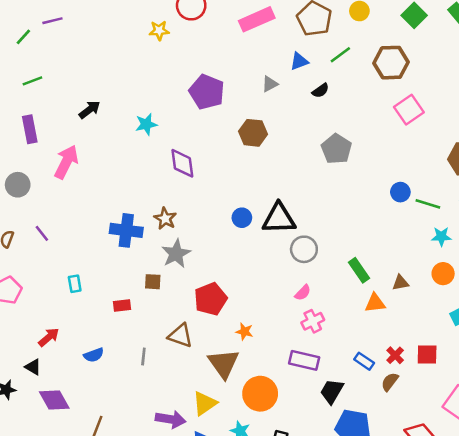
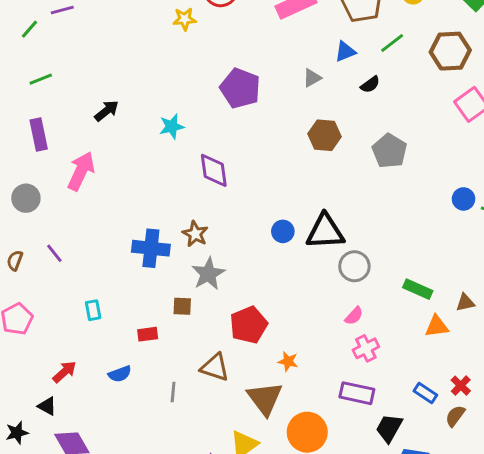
brown hexagon: (253, 133) -> (324, 135), moved
green rectangle: (359, 270) -> (418, 289), turned -30
blue semicircle: (94, 355) -> (120, 374), moved

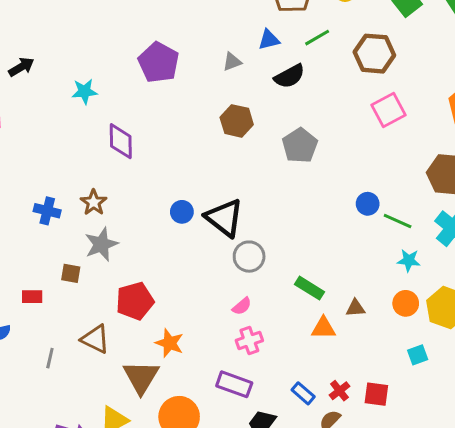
black semicircle: (370, 85) -> (289, 76), size x1.5
black triangle: (325, 232) -> (224, 218), turned 33
blue cross: (151, 248) -> (47, 211), size x0.7
orange star: (288, 361) -> (169, 343), size x1.4

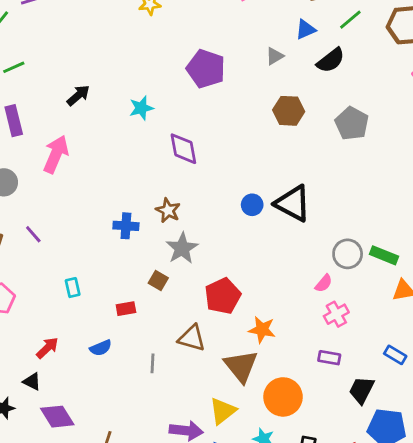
gray circle: (249, 257) -> (348, 254), moved
brown square: (71, 273) -> (158, 281), turned 30
purple rectangle: (234, 384) -> (329, 358), size x0.7

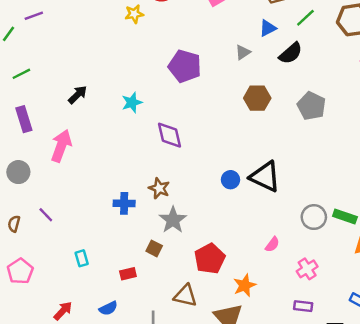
pink semicircle: (324, 283) -> (272, 244), moved
orange star: (262, 330) -> (245, 285), turned -30

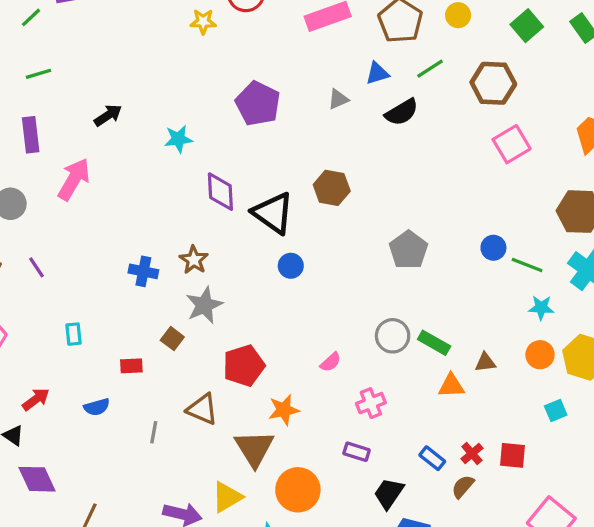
brown hexagon: (257, 98) -> (332, 188), moved
gray pentagon: (311, 106) -> (408, 250), moved
black triangle: (265, 177) -> (273, 213), moved

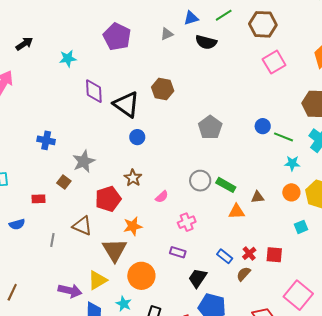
black semicircle: (402, 112) -> (206, 42), turned 45
brown star: (194, 260) -> (133, 178), moved

